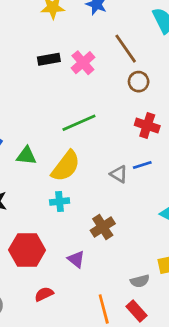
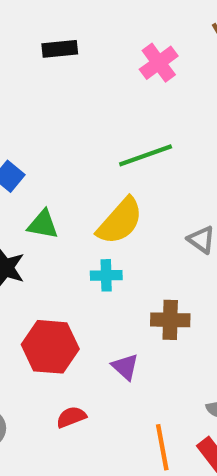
black rectangle: (49, 59) -> (60, 49), moved
green triangle: (26, 156) -> (43, 224), moved
brown cross: (103, 227) -> (170, 320), turned 30

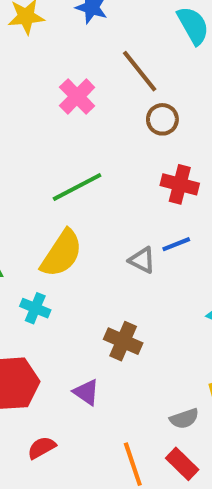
cyan cross: (106, 275) -> (35, 308), moved, turned 32
brown cross: (170, 320) -> (123, 341), turned 30

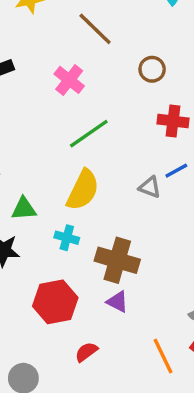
brown line: (140, 71) -> (95, 29), moved
pink cross: (77, 97) -> (69, 80), moved
brown cross: (123, 341) -> (117, 260), moved, size x1.4

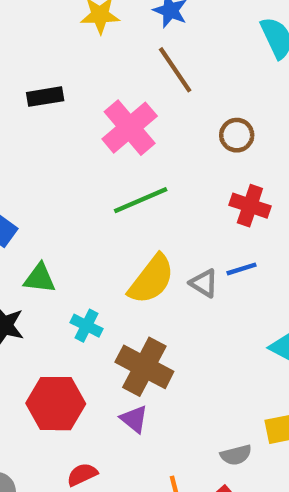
pink cross: (69, 80) -> (130, 128), size x1.4
yellow semicircle: (83, 190) -> (151, 279), moved

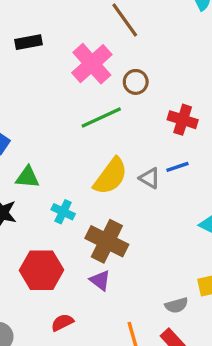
brown circle: (237, 135) -> (136, 82), moved

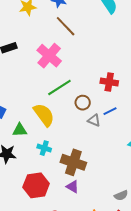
brown circle: (136, 82) -> (83, 103), moved
yellow semicircle: (111, 176) -> (44, 115), moved, turned -65

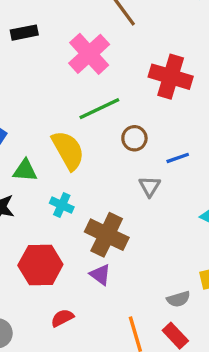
red cross: (109, 82) -> (171, 77), moved, size x1.4
gray triangle: (94, 120) -> (150, 186), moved, turned 32

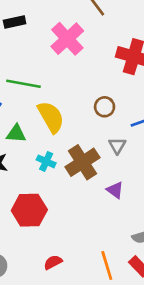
green line: (99, 109) -> (24, 84), moved, turned 36
brown cross: (107, 235) -> (82, 162), moved, turned 32
purple triangle: (100, 275) -> (115, 190), moved
red semicircle: (62, 318) -> (53, 262), moved

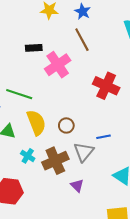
black rectangle: (15, 22) -> (34, 48), moved
brown circle: (105, 107) -> (66, 126), moved
gray triangle: (117, 146) -> (84, 152), size x1.5

